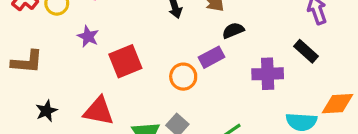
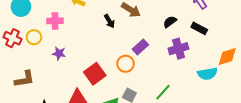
black semicircle: (233, 30) -> (170, 22), moved
red square: (125, 61) -> (95, 74), moved

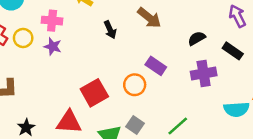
black arrow: (109, 21) -> (110, 30), moved
purple rectangle: (140, 47) -> (156, 66), turned 70
purple star: (59, 53) -> (53, 46), moved

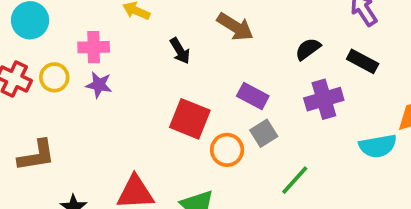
orange circle: (135, 85) -> (227, 150), moved
red square: (94, 93) -> (190, 119), moved, turned -32
gray square: (135, 125) -> (264, 133), moved, turned 30

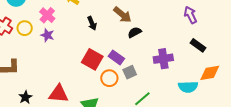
pink cross: (94, 47) -> (47, 15), turned 35
black semicircle: (308, 49) -> (135, 32), moved
black rectangle: (363, 61) -> (198, 45), moved
purple rectangle: (253, 96) -> (116, 57), moved

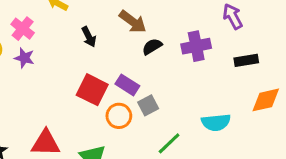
black rectangle: (198, 45) -> (246, 60), turned -42
purple cross: (163, 59) -> (196, 46), moved
cyan semicircle: (188, 87) -> (216, 122), moved

